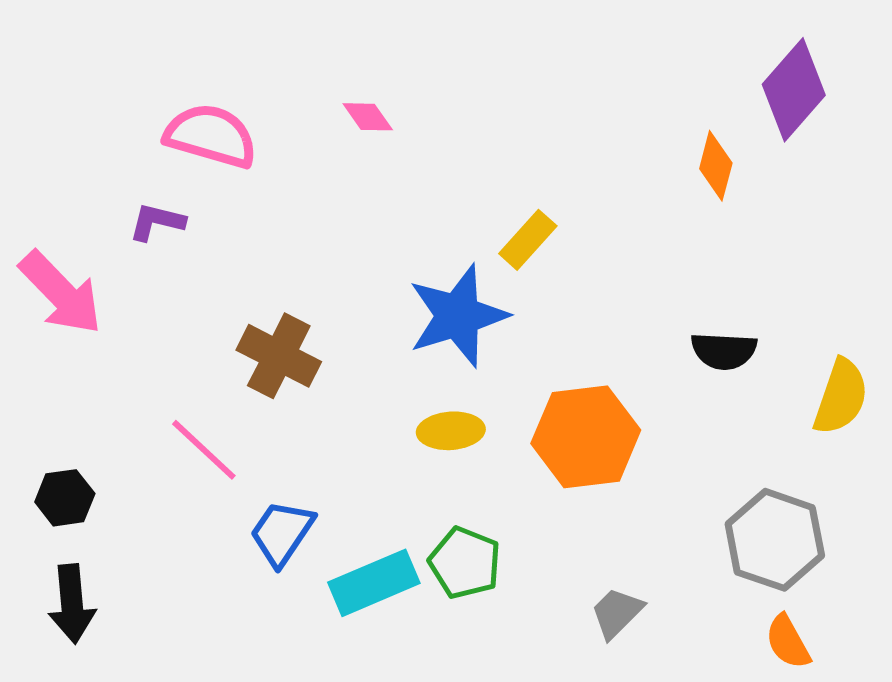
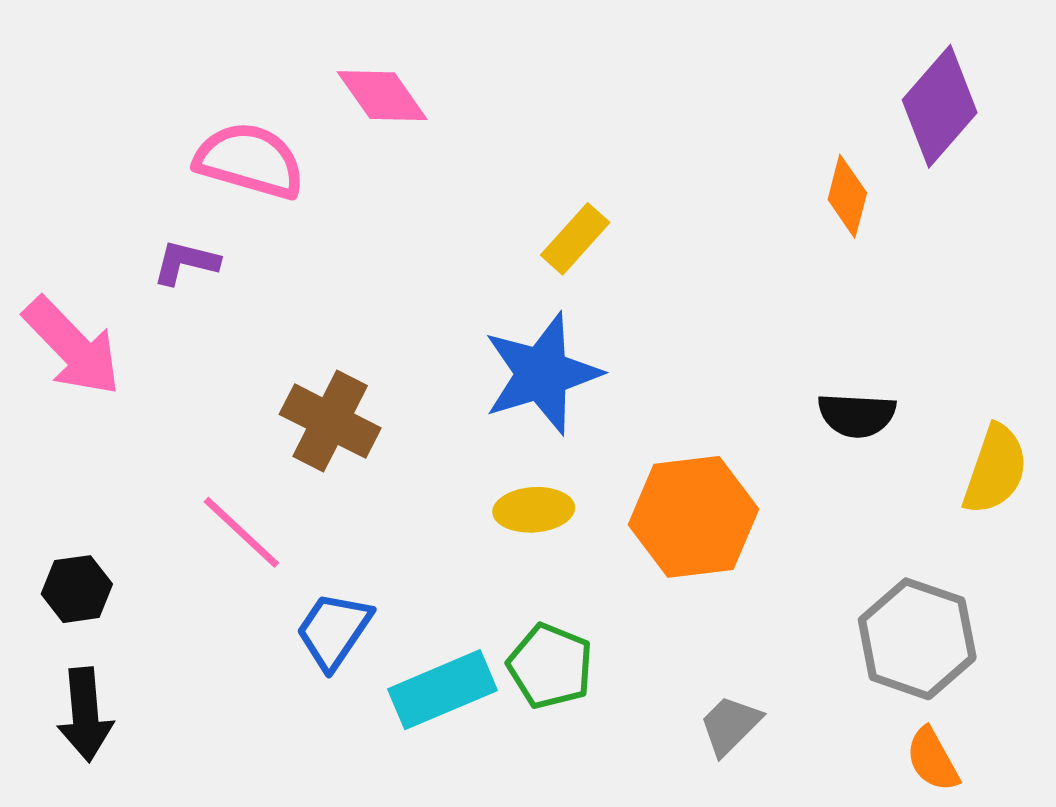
pink diamond: (368, 117) -> (382, 96), moved, size x1.5
yellow rectangle: (528, 240) -> (575, 239), moved

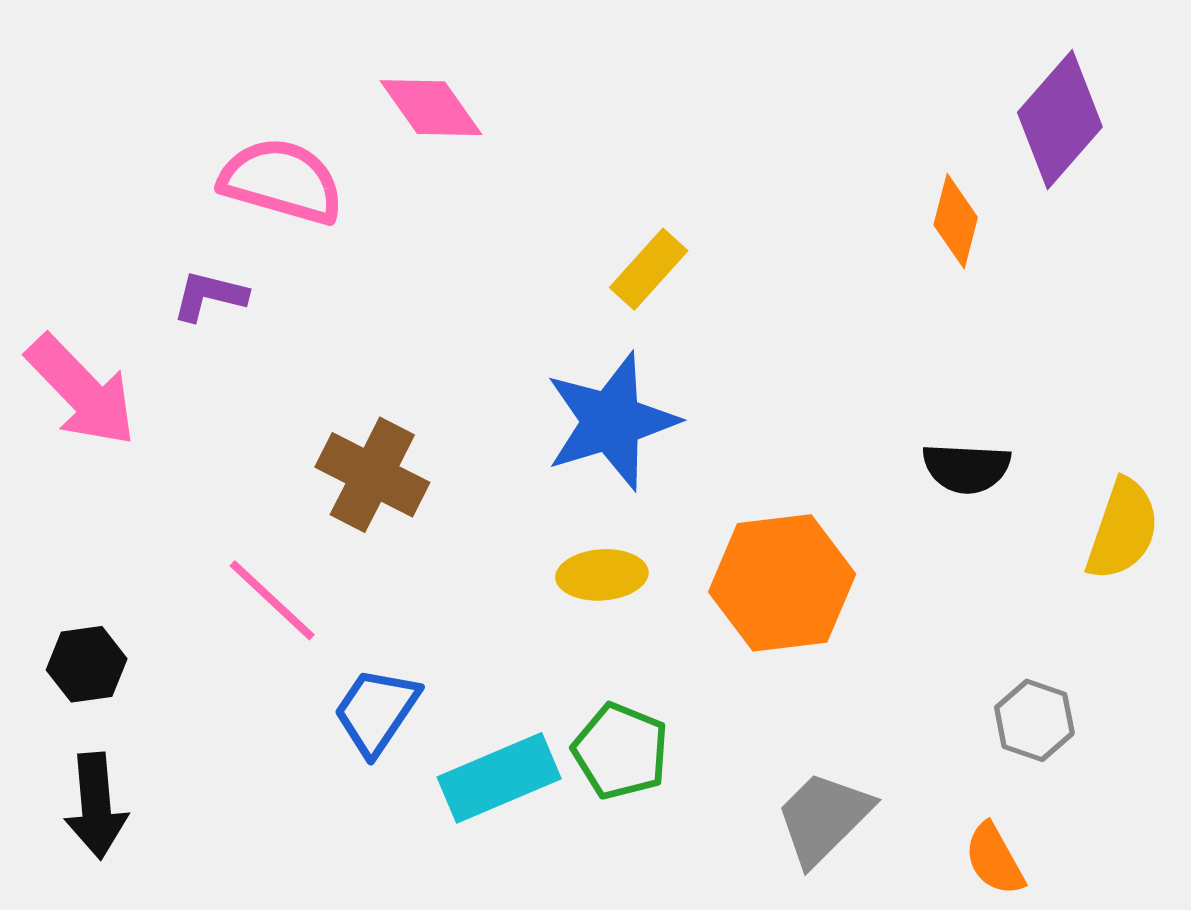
gray hexagon: (917, 639) -> (1034, 720), size x0.6
gray trapezoid: (730, 725) -> (824, 818), size x1.4
orange semicircle: (933, 760) -> (994, 859), moved

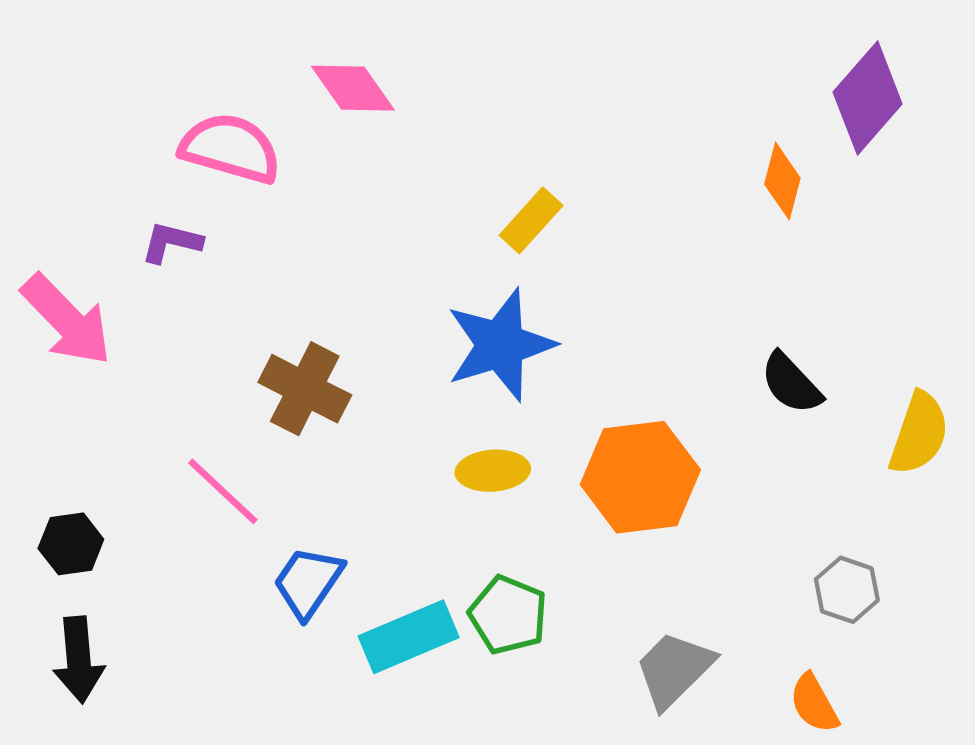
black semicircle: (966, 468) -> (791, 383), turned 44

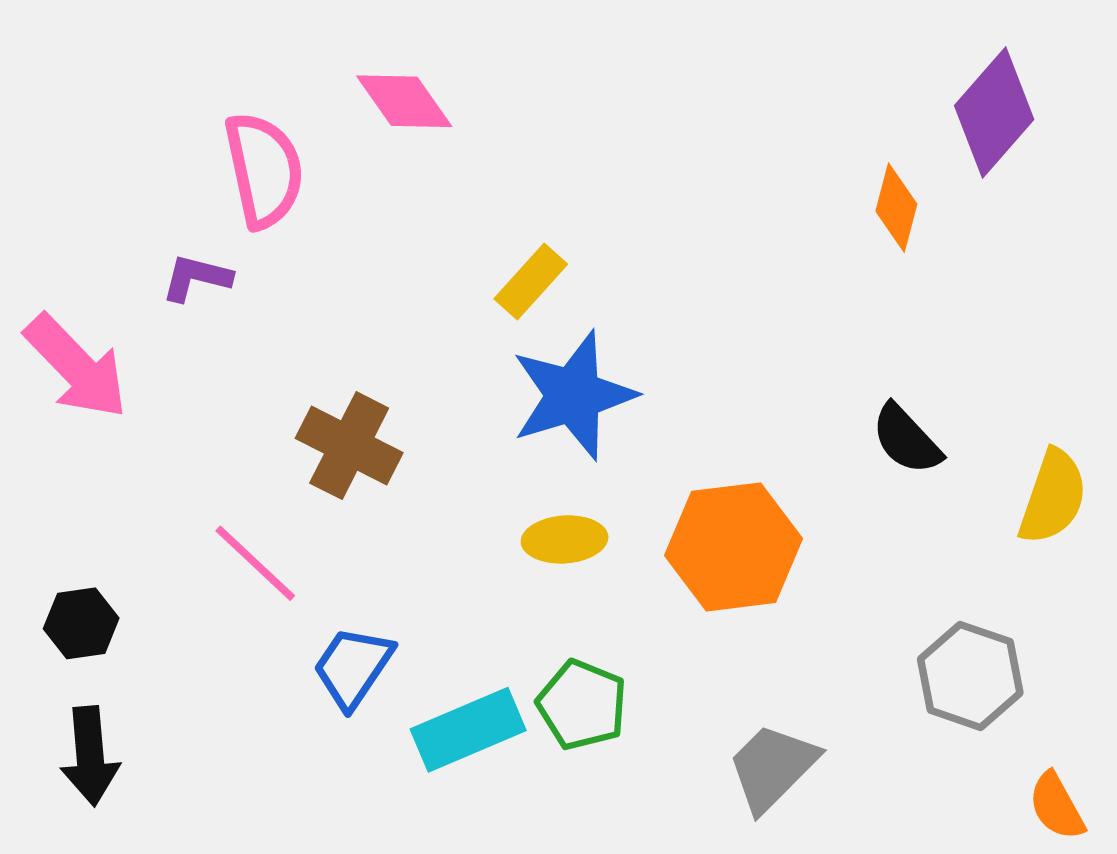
pink semicircle: (230, 148) -> (264, 170), turned 62
yellow rectangle: (531, 220) -> (531, 282), moved
gray hexagon: (847, 590) -> (970, 676), size x1.4
orange semicircle: (814, 703) -> (1057, 806), moved

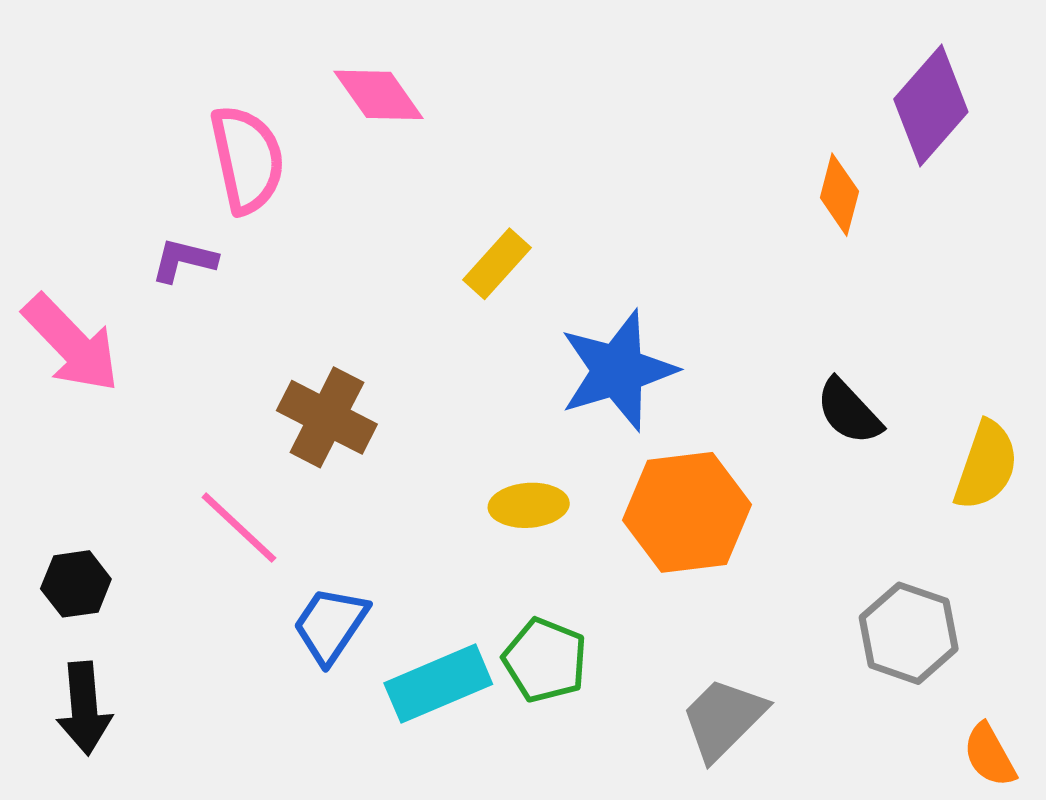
blue star: (573, 395) -> (618, 370), moved

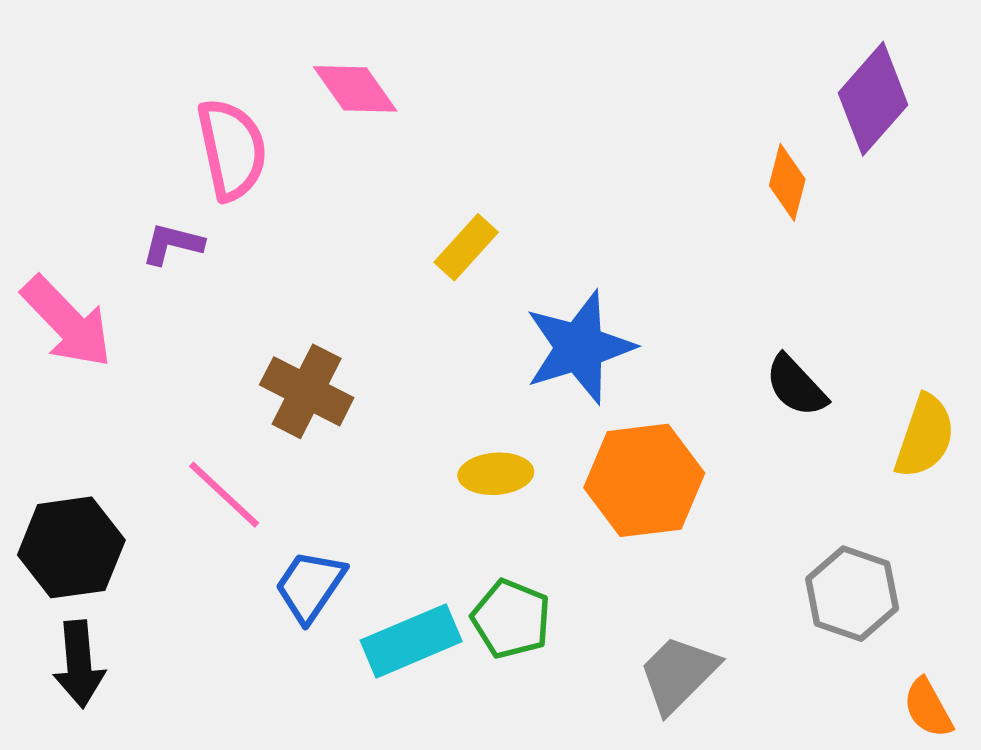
black hexagon: (76, 584) -> (71, 547), size x1.6

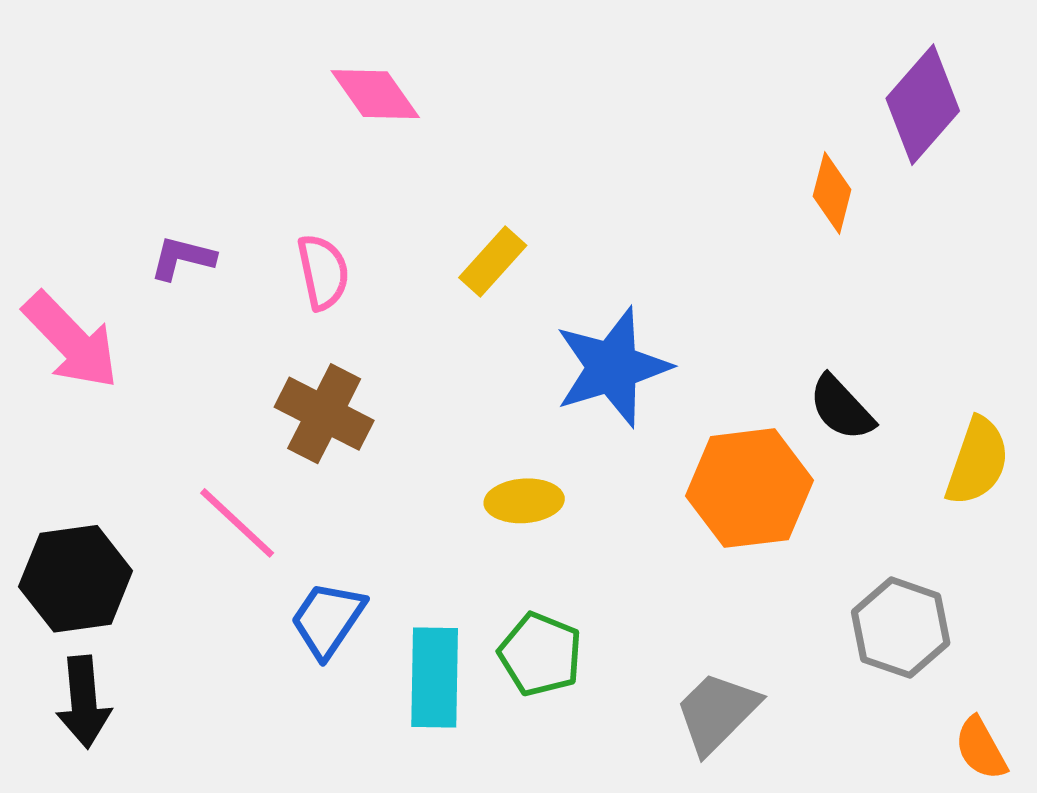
pink semicircle: (232, 149) -> (323, 272), moved, size x0.7
orange hexagon: (644, 480) -> (750, 488), moved
cyan rectangle: (411, 641) -> (435, 678), turned -66

